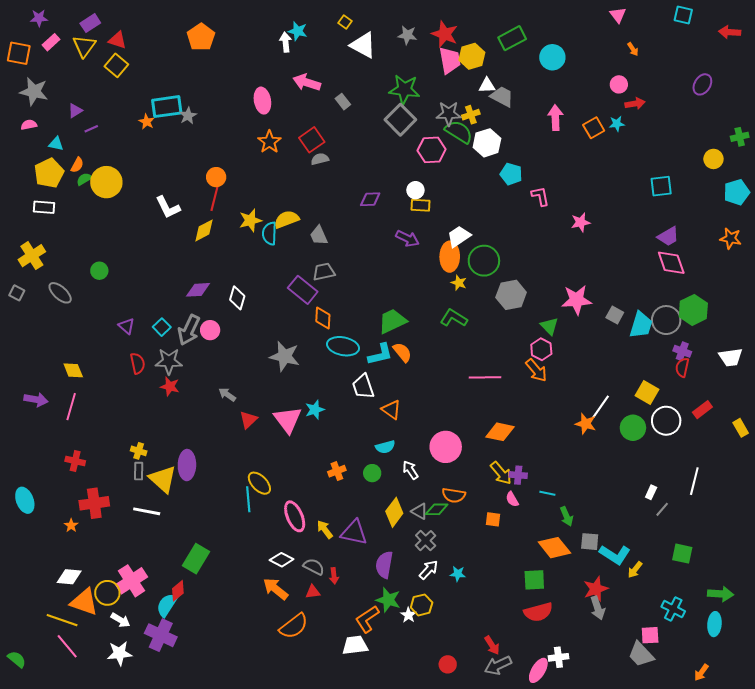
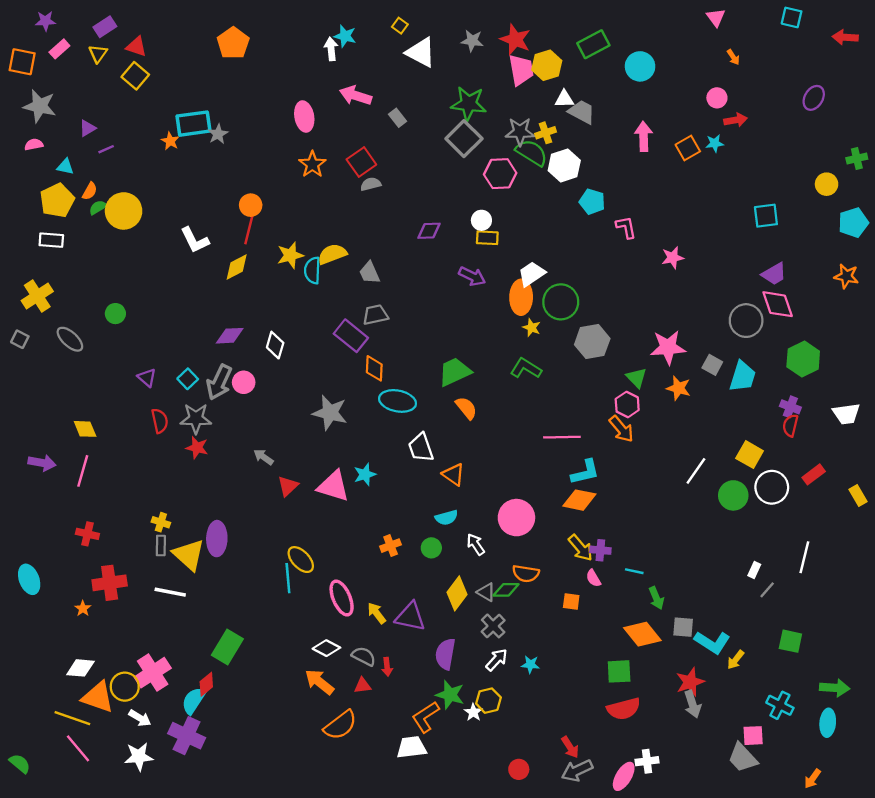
yellow triangle: (84, 46) -> (98, 54), size x0.7
gray circle: (666, 320) -> (746, 321), moved
cyan L-shape: (380, 354) -> (585, 472), moved
pink triangle: (288, 420) -> (333, 486), turned -36
orange star: (586, 424) -> (678, 388), moved

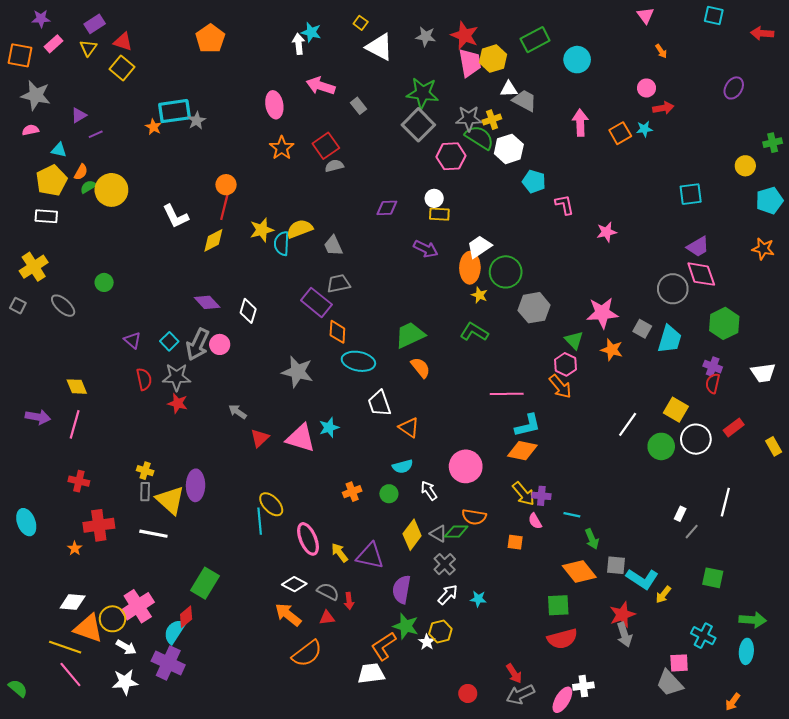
purple diamond: (230, 336) -> (207, 302), turned 50

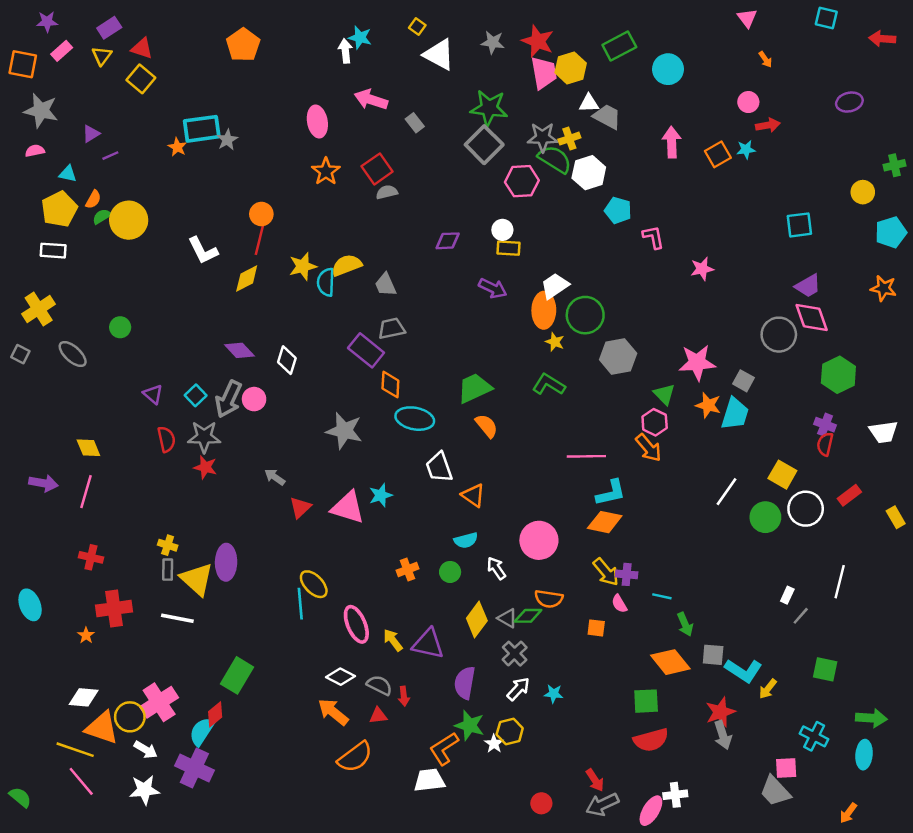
purple ellipse: (734, 88) -> (849, 102), turned 45
cyan trapezoid: (670, 339) -> (735, 414), moved

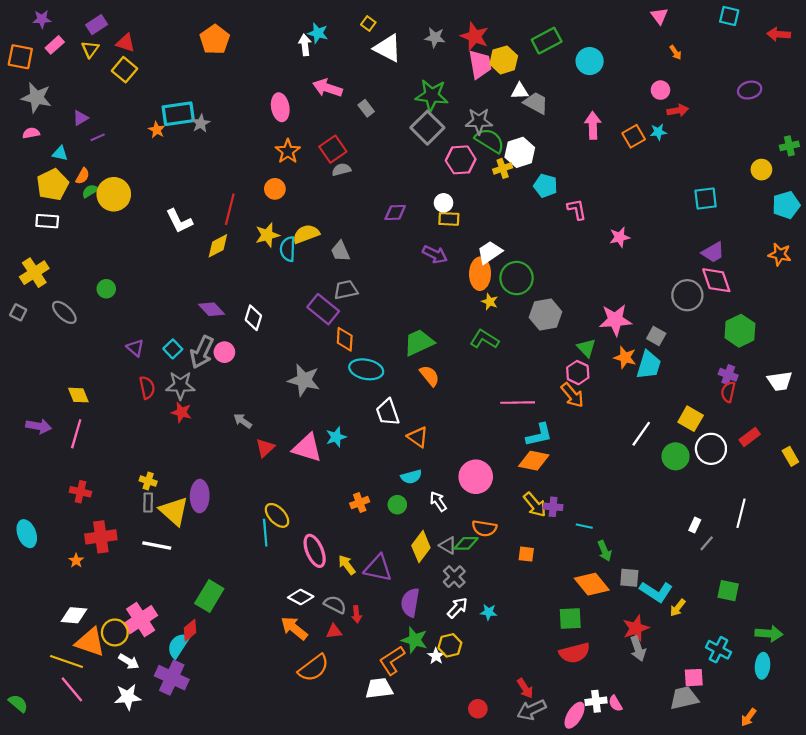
yellow cross: (569, 139) -> (503, 168), moved
orange circle: (261, 214) -> (275, 189), moved
pink semicircle: (619, 604) -> (615, 703), moved
gray trapezoid: (775, 791) -> (684, 698), turned 120

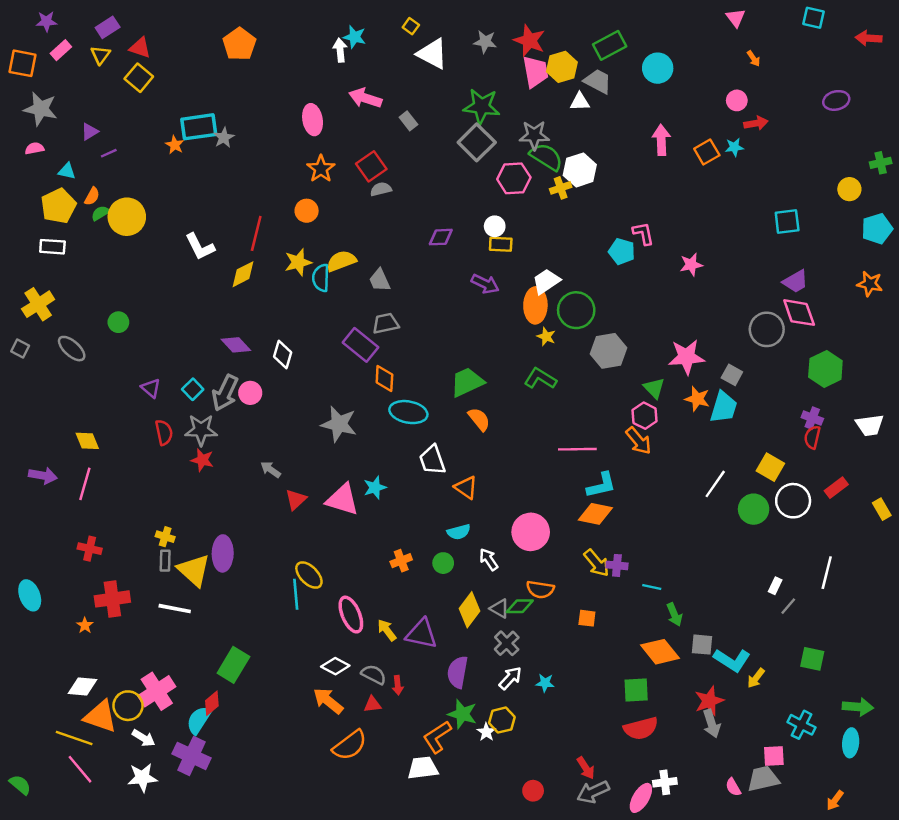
gray trapezoid: (536, 103) -> (598, 81), moved
cyan pentagon: (546, 186) -> (622, 251), moved
pink semicircle: (615, 703) -> (733, 787), moved

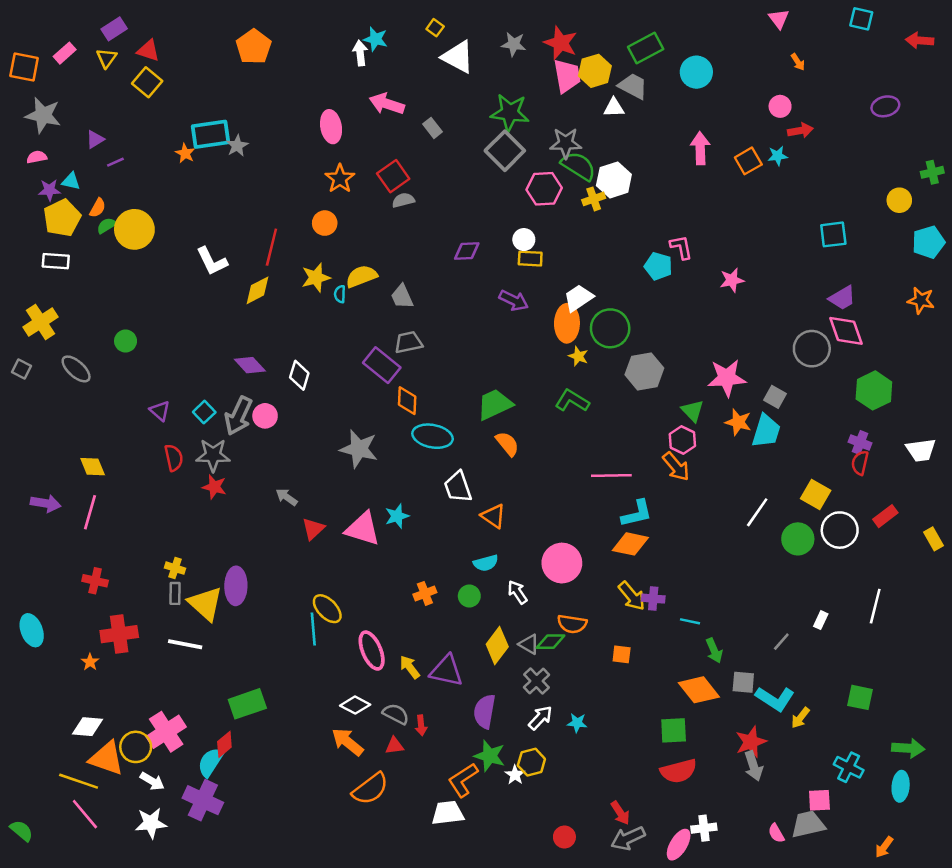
purple star: (46, 21) -> (49, 190), moved
cyan semicircle: (321, 278) -> (340, 294), size x0.6
gray line: (788, 606) -> (781, 642), moved
green rectangle: (233, 665) -> (247, 704), turned 40

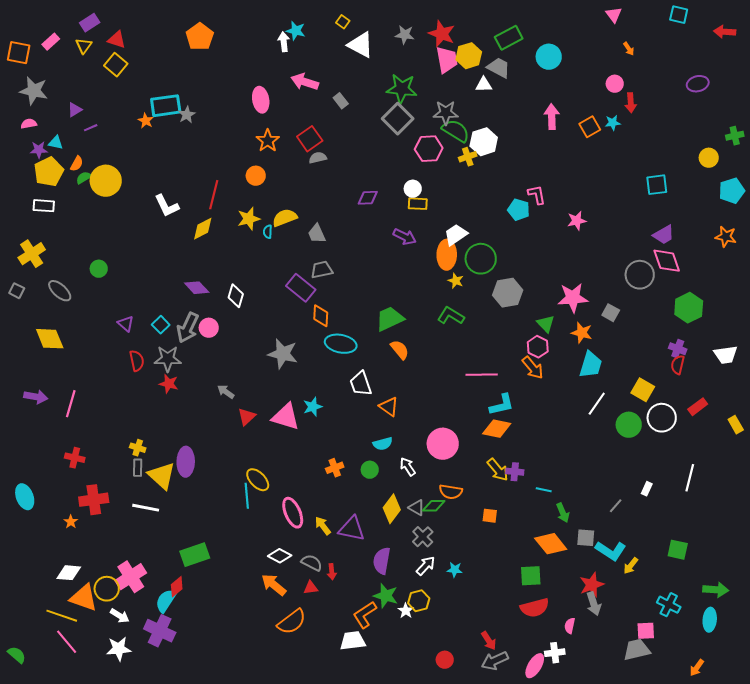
red arrow: (800, 130) -> (631, 103), turned 96
cyan trapezoid: (766, 431) -> (591, 365), moved
yellow diamond: (93, 467) -> (50, 339), moved, size x1.4
pink semicircle: (776, 833) -> (570, 626), moved, turned 42

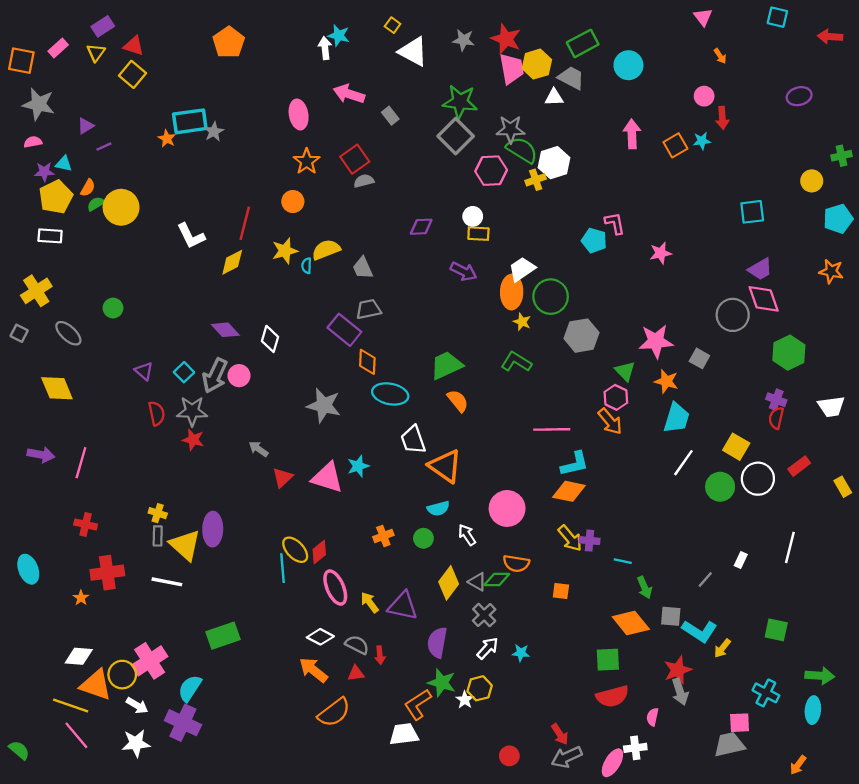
orange triangle: (389, 407) -> (445, 466), size x1.5
red diamond: (177, 587) -> (319, 552), moved

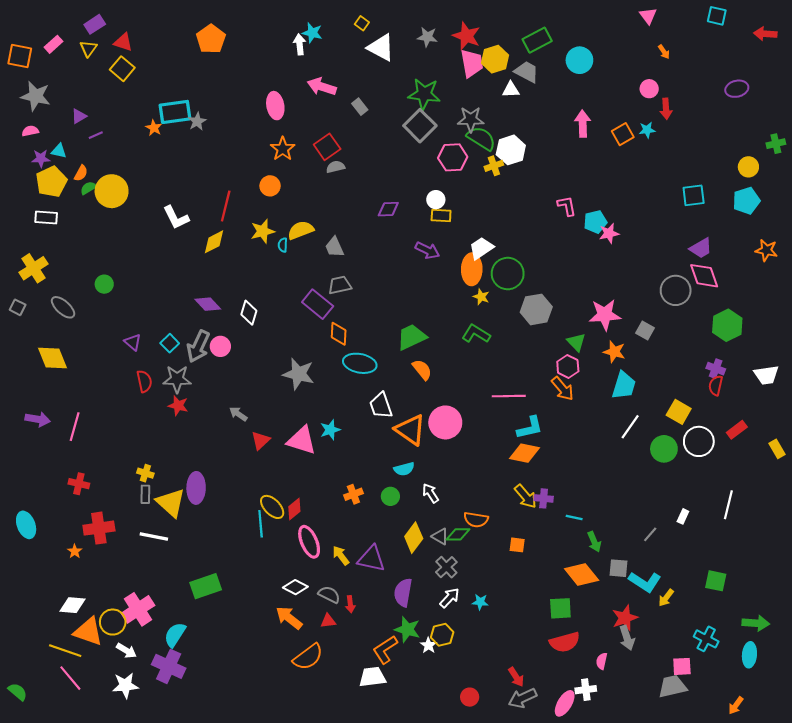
cyan pentagon: (838, 219) -> (746, 201), moved
cyan pentagon: (594, 240) -> (595, 222), moved, turned -30
pink circle: (507, 508) -> (445, 422), moved

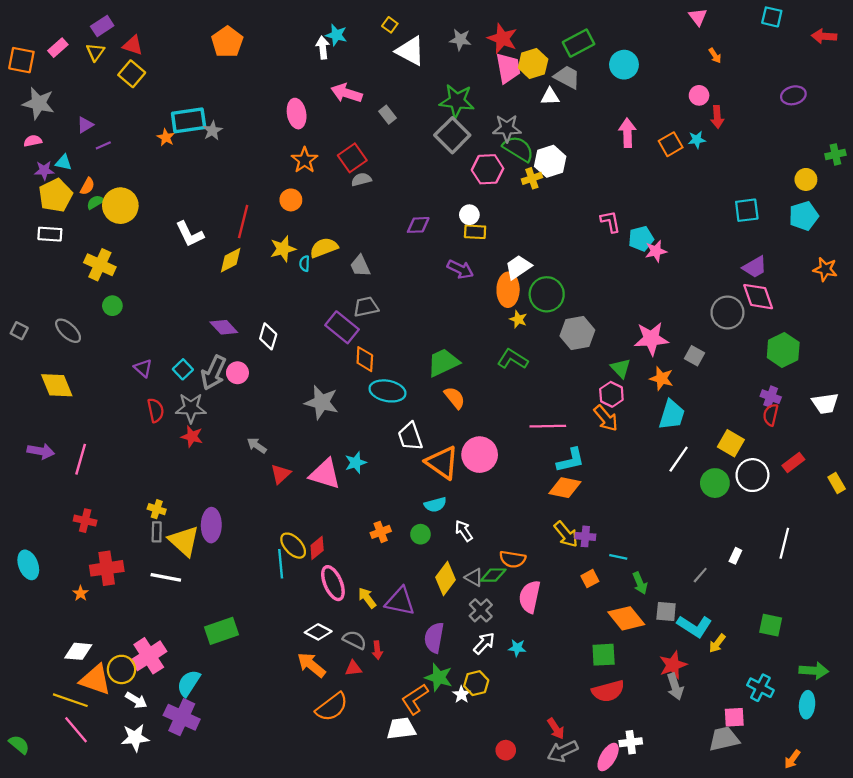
yellow cross: (33, 268) -> (100, 265), moved, turned -32
orange square: (517, 545) -> (590, 579), moved, turned -35
pink semicircle: (602, 661) -> (530, 597), moved, size x1.8

